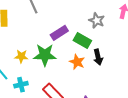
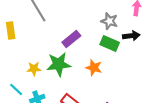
green rectangle: (82, 41) -> (110, 44), moved
black arrow: (98, 57) -> (131, 36), moved, turned -77

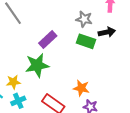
orange star: (94, 68) -> (81, 88), moved
yellow star: (34, 69) -> (13, 82), moved

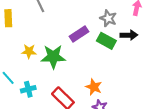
purple rectangle: (48, 40) -> (79, 34), moved
yellow star: (13, 82) -> (29, 51), moved

